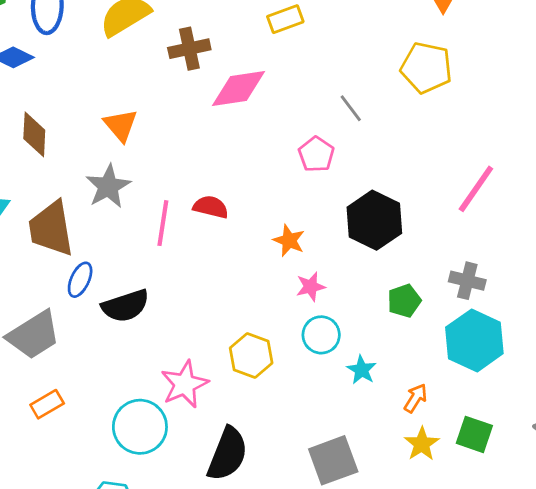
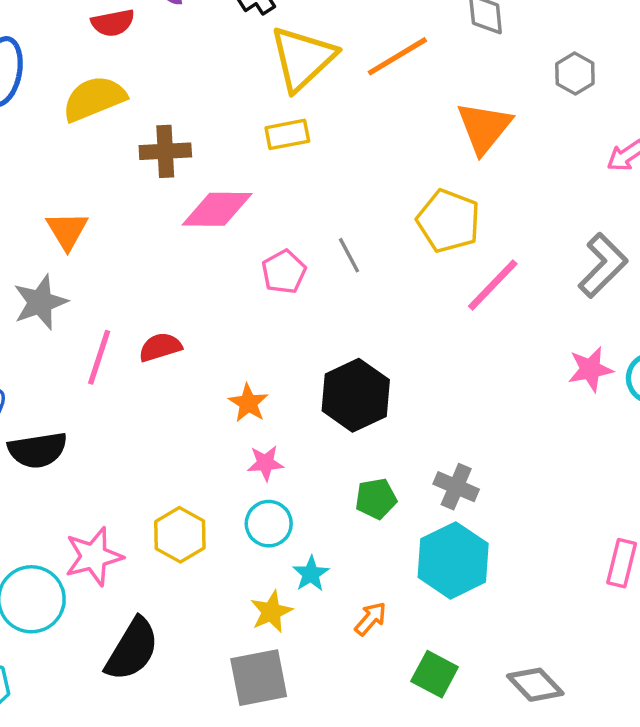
pink pentagon: (316, 154) -> (284, 272), moved
pink line: (476, 189) -> (493, 285), moved
red semicircle: (211, 207) -> (160, 347), turned -40
yellow star: (422, 444) -> (271, 612), moved

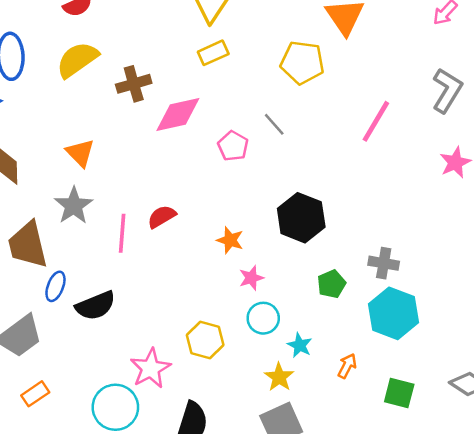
yellow pentagon: (448, 221) -> (302, 62), moved

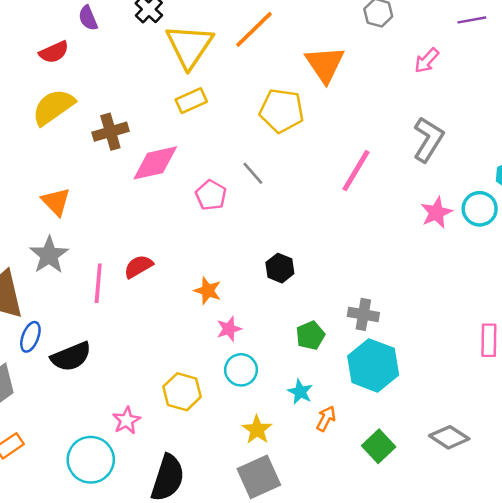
black hexagon: (301, 218) -> (280, 268), size x0.6
cyan star: (300, 345) -> (300, 392), moved
pink star: (150, 368) -> (126, 420), size x0.7
green square: (399, 393) -> (379, 446), turned 32

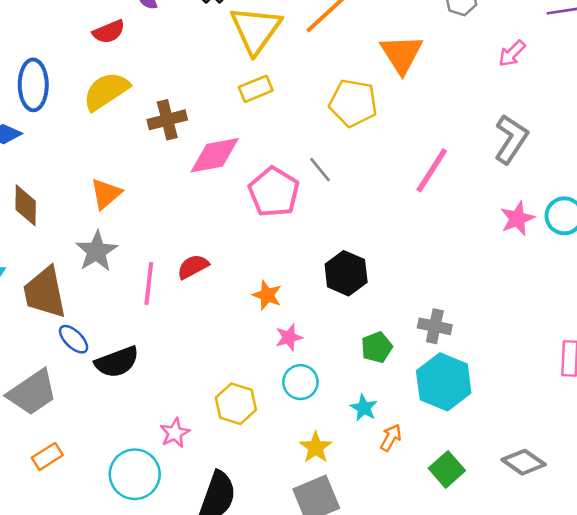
pink pentagon: (211, 195) -> (274, 192), size x1.5
orange triangle: (56, 202) -> (106, 194), turned 32
black hexagon: (280, 268) -> (346, 273), size x1.4
blue ellipse: (30, 337) -> (74, 339), turned -68

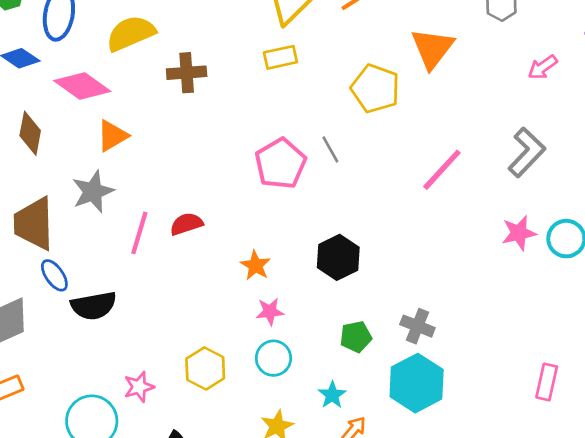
pink diamond: (215, 155) -> (82, 86), moved, turned 36

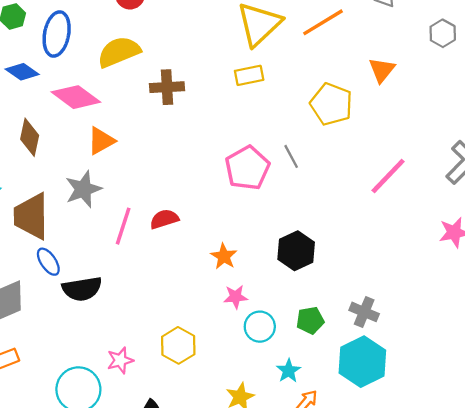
orange triangle: (432, 48) -> (382, 70), size x0.7
cyan circle: (273, 358) -> (260, 327), moved

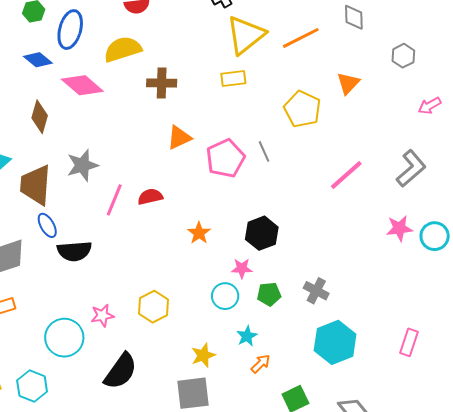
orange triangle: (101, 141) -> (179, 138), moved
pink star: (236, 297) -> (242, 268), moved
cyan hexagon: (362, 362) -> (335, 342), moved

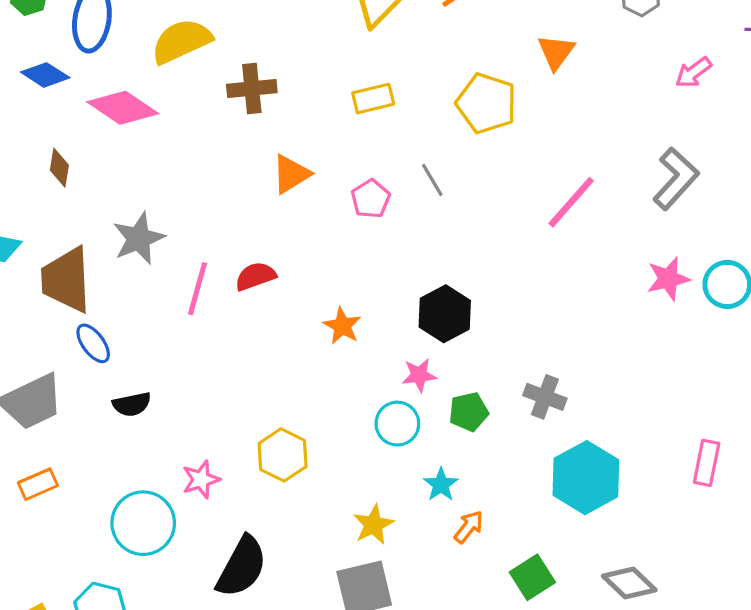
yellow rectangle: (233, 79) -> (373, 99), moved
brown diamond: (40, 117) -> (59, 168), size x0.7
pink pentagon: (225, 158) -> (371, 199), size x0.6
black semicircle: (74, 251) -> (132, 404), moved, size x0.7

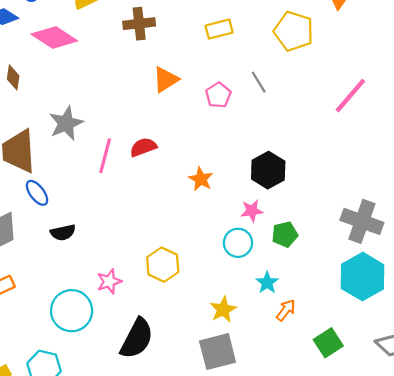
gray cross: (545, 397) -> (362, 221), moved, size x1.5

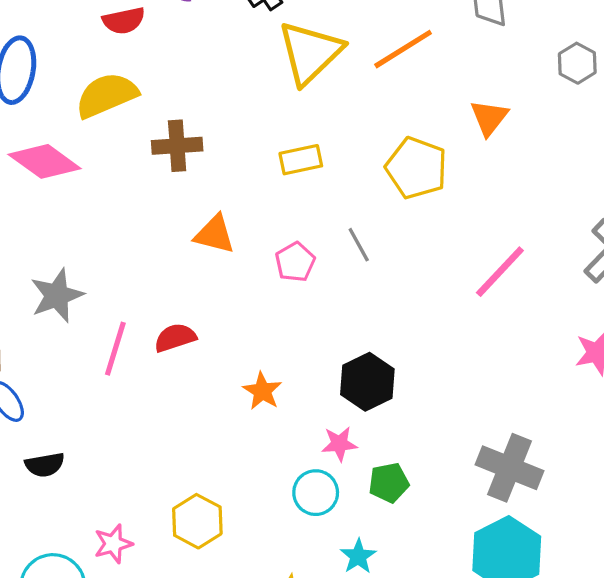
orange triangle: (166, 80) -> (215, 234), turned 44

